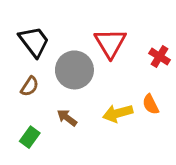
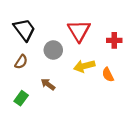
red cross: (160, 57) -> (114, 40), turned -32
gray circle: (74, 70) -> (53, 50), size x0.7
yellow arrow: (118, 113) -> (84, 66), moved

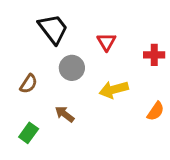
black trapezoid: (24, 30) -> (53, 29), moved
red triangle: (79, 31) -> (107, 42), size x0.6
orange semicircle: (108, 75) -> (156, 111), moved, turned -120

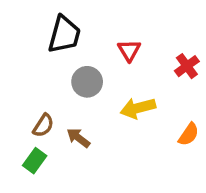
black trapezoid: (53, 29) -> (64, 35), turned 52
red cross: (154, 55) -> (187, 66), turned -36
brown semicircle: (29, 84) -> (43, 126), moved

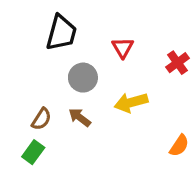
orange semicircle: (189, 134) -> (179, 146), moved
brown arrow: (78, 138) -> (80, 117), moved

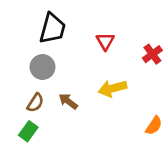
gray circle: (83, 78) -> (42, 67), moved

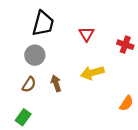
red cross: (152, 54) -> (125, 45), turned -35
brown arrow: (68, 101) -> (56, 83), turned 35
green rectangle: (28, 131) -> (23, 117), moved

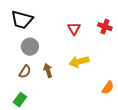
black trapezoid: (43, 23) -> (22, 20), moved, turned 90
red cross: (125, 45) -> (105, 27), moved

